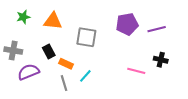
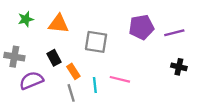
orange rectangle: (66, 64) -> (73, 71), turned 32
pink line: (136, 71) -> (120, 79), moved
cyan line: (85, 76) -> (95, 85), turned -48

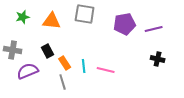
gray square: (96, 42) -> (85, 14), moved
cyan line: (95, 85) -> (84, 66), moved

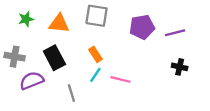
black rectangle: (48, 51) -> (54, 58), size x1.5
orange rectangle: (65, 63) -> (95, 54), moved
cyan line: (84, 66) -> (95, 75), turned 40

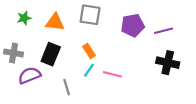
black rectangle: (54, 58) -> (51, 54), turned 50
black cross: (180, 67) -> (168, 63), size x1.5

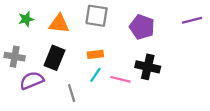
purple pentagon: (133, 25) -> (142, 27), turned 30
purple line: (163, 31) -> (192, 20), moved
orange rectangle: (89, 51) -> (95, 54), turned -64
black cross: (168, 63) -> (148, 67), moved

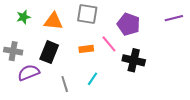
cyan line: (95, 75) -> (92, 79), moved
pink line: (120, 79) -> (109, 44), moved, turned 36

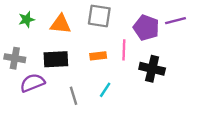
purple line: (174, 18) -> (176, 21), moved
pink line: (109, 44) -> (124, 50), turned 42
black rectangle: (49, 52) -> (56, 59), turned 65

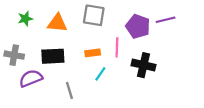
cyan line: (105, 90) -> (100, 74), moved

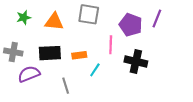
purple line: (166, 20) -> (157, 18), turned -54
orange rectangle: (93, 53) -> (79, 55), moved

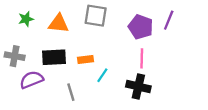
pink line: (111, 45) -> (142, 58), moved
black cross: (136, 61) -> (138, 86), moved

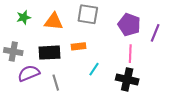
purple line: (169, 20) -> (155, 33), moved
orange rectangle: (85, 59) -> (78, 46), moved
gray line: (71, 92) -> (56, 83), moved

